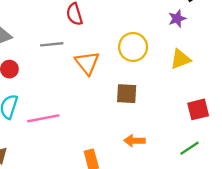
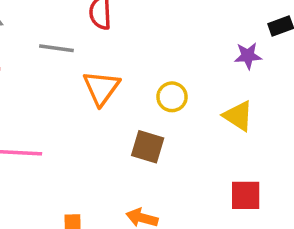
yellow circle: (133, 47) -> (172, 97), moved, size x0.7
yellow triangle: (180, 59) -> (238, 116), turned 40

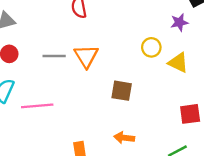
gray line: (56, 48) -> (54, 56), moved
yellow circle: (172, 97) -> (151, 47), moved

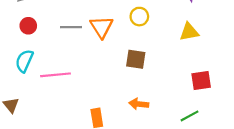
yellow circle: (151, 47) -> (139, 17), moved
yellow triangle: (178, 63) -> (189, 32), turned -35

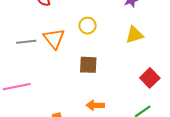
red square: (201, 80) -> (150, 78), turned -30

